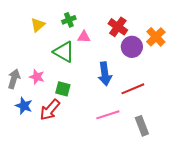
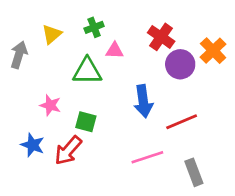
green triangle: (64, 52) -> (87, 71), turned -30
gray arrow: (14, 79) -> (19, 55), moved

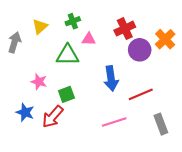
red cross: (161, 37) -> (125, 29), turned 30
green square: (86, 122) -> (66, 94), turned -35
gray rectangle: (194, 172) -> (161, 124), moved

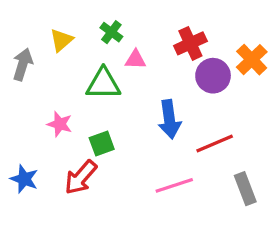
green cross: (73, 21) -> (111, 32), turned -32
blue star: (25, 112) -> (24, 179), moved

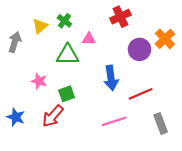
green cross: (111, 32) -> (64, 21), moved
red cross: (190, 43) -> (120, 17), moved

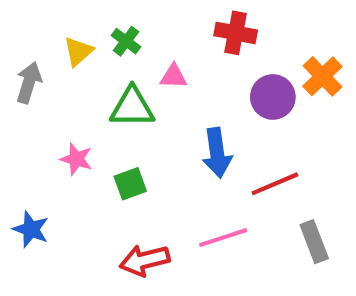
red cross: (120, 17) -> (236, 33), turned 36
red arrow: (53, 116) -> (145, 260), moved, turned 35

